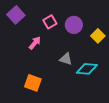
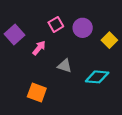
purple square: (16, 15) -> (15, 35), moved
gray triangle: (66, 59) -> (65, 66), moved

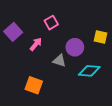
purple circle: (83, 28) -> (75, 47), moved
yellow square: (109, 40) -> (101, 37), turned -32

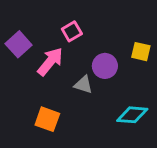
pink arrow: (36, 44) -> (50, 62), size x1.5
cyan diamond: (89, 71) -> (132, 115), moved

